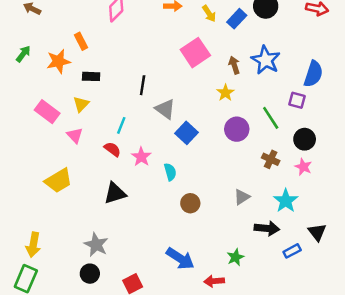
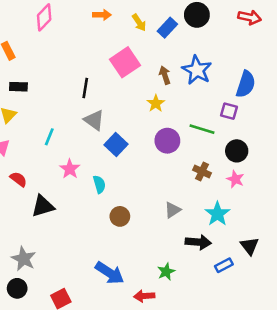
black line: (143, 85) -> (85, 88), moved
green line: (271, 118) -> (202, 129), turned -40
red semicircle: (112, 149) -> (18, 179), moved

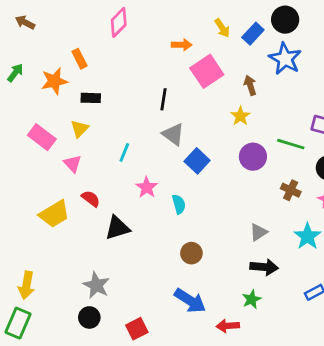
orange arrow: (102, 15) -> (182, 45), moved
blue star: (197, 70) -> (285, 59), moved
brown circle: (120, 216) -> (191, 253), moved
black arrow: (198, 242) -> (264, 267), moved

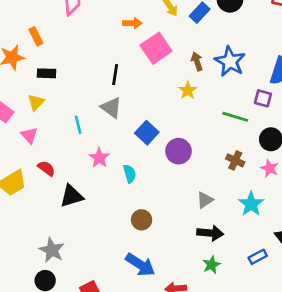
blue star: (285, 59) -> (230, 61), moved
gray triangle: (173, 134) -> (111, 108), moved
cyan line: (124, 152) -> (78, 125), turned -36
purple circle: (253, 157) -> (178, 151), moved
green star: (252, 299) -> (211, 265), moved

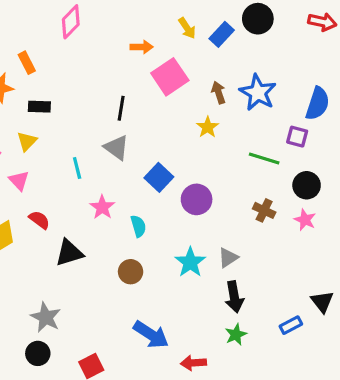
cyan star: (251, 204) -> (190, 262), moved
brown circle: (142, 220) -> (131, 272), moved
black arrow: (210, 233) -> (234, 297), turned 75

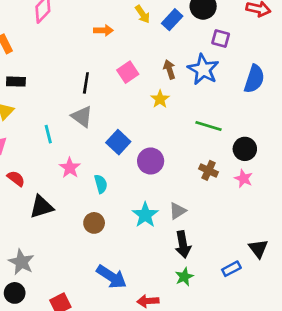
pink square: (170, 77) -> (128, 72), moved, size x0.7
purple square: (297, 137) -> (221, 38), moved

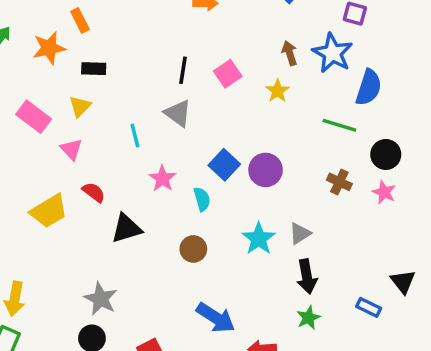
pink square: (128, 72) -> (228, 74), moved
blue semicircle: (254, 79) -> (369, 87), moved
blue square: (118, 142) -> (224, 165), moved
blue rectangle: (231, 269) -> (369, 307), turned 54

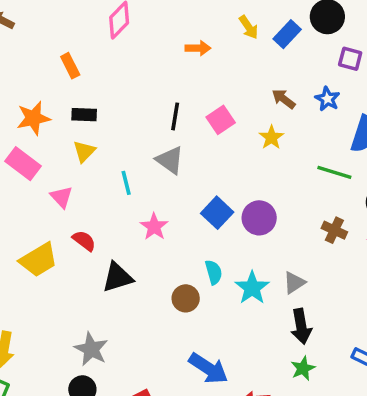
orange star: (49, 48) -> (33, 118), moved
brown arrow: (290, 53) -> (284, 99), turned -35
blue star: (333, 53) -> (327, 99), size x0.6
yellow triangle: (80, 106) -> (84, 151), moved
cyan semicircle: (202, 199) -> (214, 272), moved

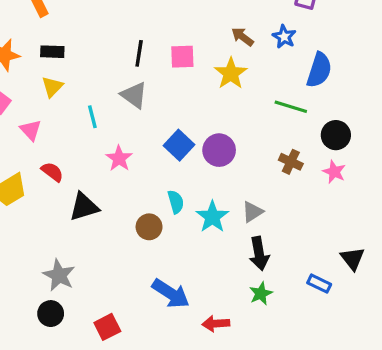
pink square: (221, 120) -> (182, 57), turned 32
yellow star: (271, 137) -> (231, 73), size x1.4

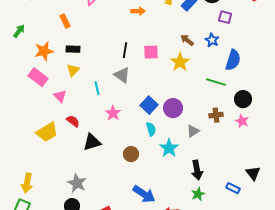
brown cross: (291, 162) -> (216, 115), turned -32
cyan semicircle: (176, 202) -> (151, 129), moved
gray triangle: (252, 212) -> (193, 131), moved

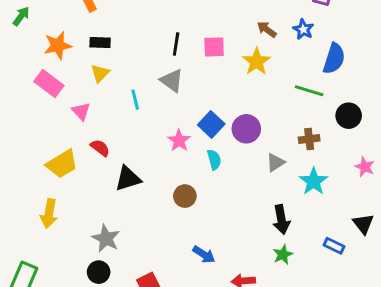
pink star: (113, 113) -> (179, 141), moved
pink star: (242, 121) -> (365, 167), moved
cyan star: (169, 148) -> (314, 181), moved
yellow arrow: (27, 183) -> (49, 214), moved
blue arrow: (144, 194) -> (204, 255), size x0.7

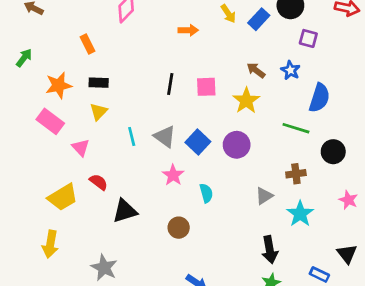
gray triangle: (172, 81) -> (165, 136), moved
blue square: (211, 124) -> (198, 142), moved
purple circle: (246, 129) -> (237, 145), moved

